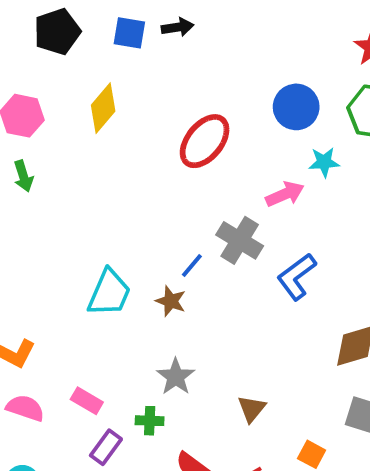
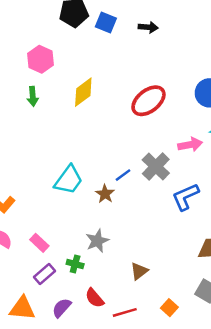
blue square: (129, 33) -> (106, 22), moved
yellow diamond: (103, 108) -> (83, 92), moved

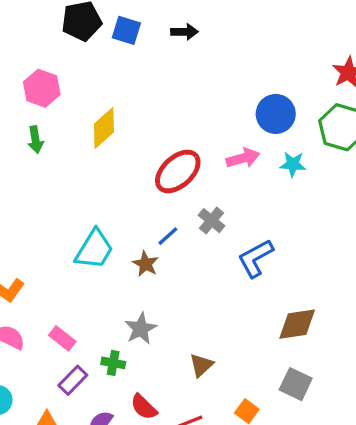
red ellipse: (148, 101) -> (178, 171), moved
pink arrow: (190, 145) -> (243, 158), moved
gray cross: (156, 166) -> (212, 221), size x0.7

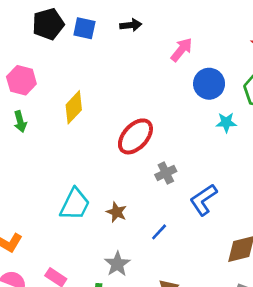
pink arrow: (243, 158) -> (182, 50), moved, turned -30
gray cross: (212, 221) -> (166, 173), turned 30
blue line: (168, 236) -> (159, 232), moved

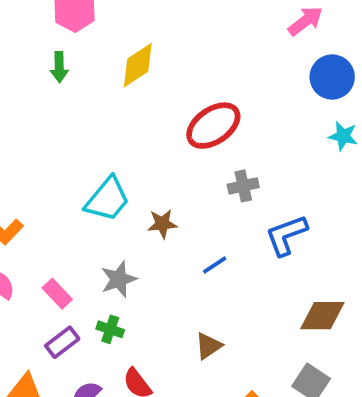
brown star: (117, 212) -> (162, 224), turned 30
gray star: (117, 264) -> (119, 279), moved

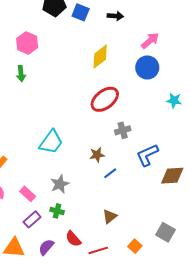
yellow diamond: (138, 65) -> (100, 57), moved
blue circle: (332, 77) -> (147, 67), moved
brown star: (162, 224) -> (97, 155), moved
brown diamond: (322, 316) -> (172, 176), moved

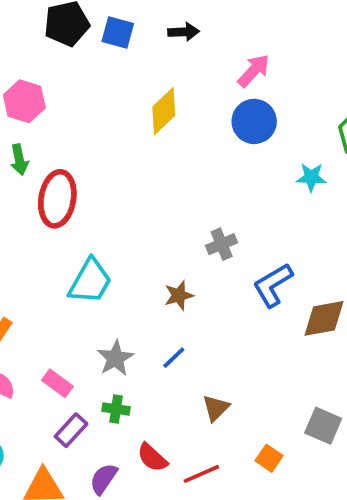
red ellipse: (105, 99) -> (57, 199), moved, turned -36
blue line: (110, 173) -> (174, 358), moved

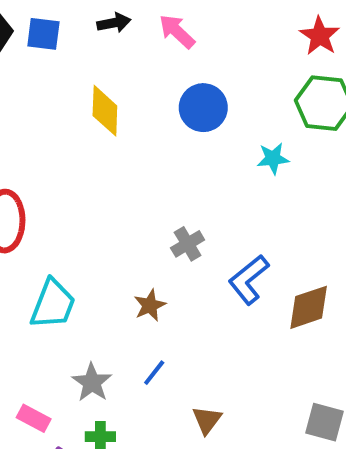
pink arrow: (254, 71) -> (177, 31), moved, turned -81
yellow diamond: (164, 111) -> (105, 111), turned -36

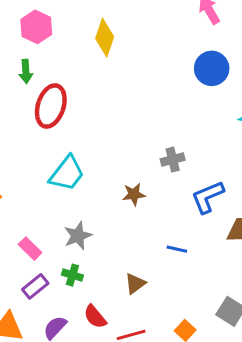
yellow diamond: (105, 111) -> (105, 38), moved
blue line: (154, 373) -> (177, 249), moved, turned 48
brown triangle: (207, 420) -> (135, 284), moved

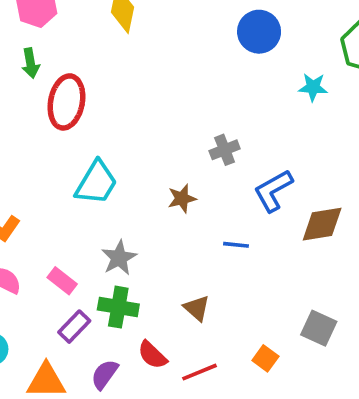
blue line: (177, 249) -> (236, 245), moved
green cross: (72, 275) -> (118, 307), size x1.5
brown triangle: (135, 284) -> (197, 308), turned -35

